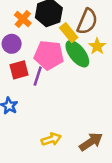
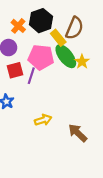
yellow star: (97, 46) -> (82, 62), moved
yellow arrow: (51, 139) -> (43, 120), moved
brown arrow: (91, 142) -> (78, 133), turned -102

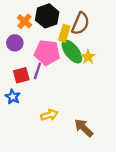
yellow rectangle: (58, 38) -> (64, 33), turned 56
red square: (15, 70) -> (21, 75), moved

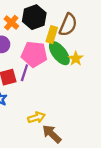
brown arrow: (84, 128) -> (52, 134), moved

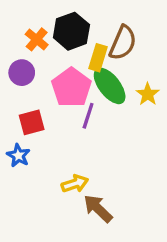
pink pentagon: (34, 54) -> (71, 88), turned 30
yellow star: (76, 59) -> (148, 94), moved
purple line: (24, 73) -> (88, 116), moved

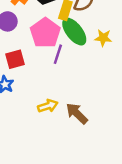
yellow star: (148, 94) -> (103, 38), turned -30
brown arrow: (98, 209) -> (77, 113), moved

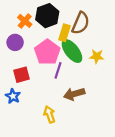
yellow arrow: (48, 106) -> (49, 114), turned -91
brown arrow: (77, 113) -> (74, 94), moved, turned -60

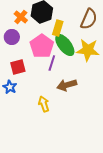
brown semicircle: (81, 23) -> (89, 19), moved
yellow star: (97, 56) -> (88, 50), size x1.6

